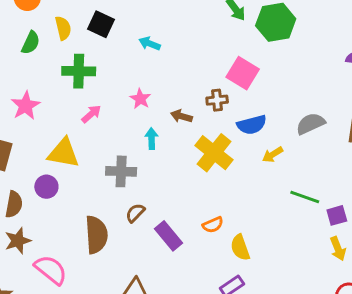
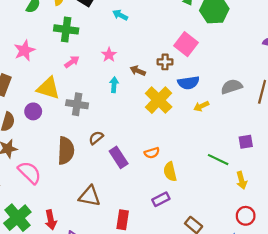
gray cross: (121, 171) -> (77, 104), moved
green line: (305, 197) -> (218, 160), moved
purple square: (337, 215) -> (246, 142), moved

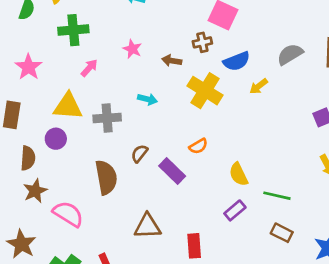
cyan arrow: (114, 85) -> (148, 99), moved, turned 112
orange semicircle: (152, 153) -> (198, 146), moved
green line: (218, 160) -> (277, 196), moved

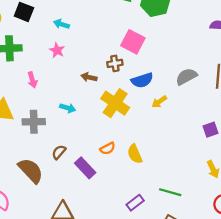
pink star: (132, 49) -> (57, 50), moved
pink arrow: (89, 68) -> (32, 80), moved, turned 119
yellow semicircle: (239, 174) -> (135, 154), moved
brown semicircle: (106, 177) -> (31, 171), turned -36

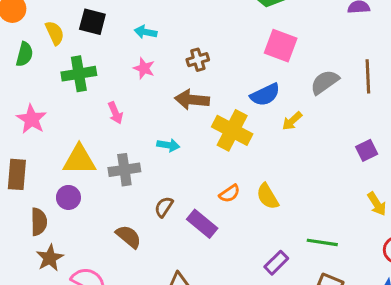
pink square: (133, 42) -> (281, 46), moved
brown cross: (115, 63) -> (198, 60), moved
brown arrow: (89, 77) -> (192, 100), size x1.5
brown semicircle: (31, 171) -> (129, 237), size x0.7

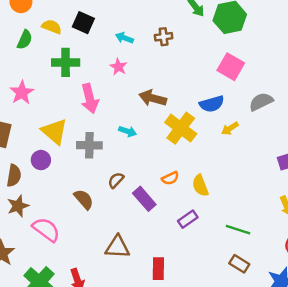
yellow semicircle: (55, 33) -> (52, 27), turned -54
brown cross: (198, 60) -> (164, 37), moved
pink arrow: (115, 113) -> (90, 99), size x1.6
yellow triangle: (79, 160) -> (54, 131), turned 32
purple rectangle: (276, 263) -> (188, 219), moved

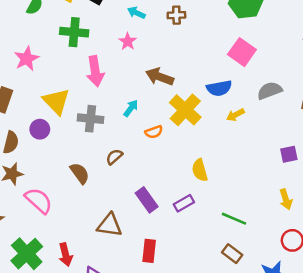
cyan arrow: (128, 131) -> (131, 108), turned -78
orange semicircle: (170, 178) -> (154, 132), moved
purple rectangle: (144, 199) -> (147, 200), moved

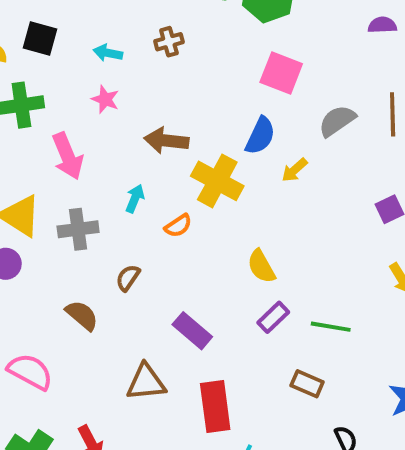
blue semicircle: (219, 88) -> (260, 136), turned -40
purple rectangle: (184, 203) -> (273, 317), moved
red rectangle: (149, 251) -> (215, 406), size x1.4
brown rectangle: (232, 254) -> (307, 384), moved

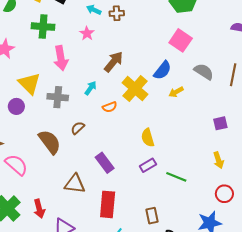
brown cross: (169, 42) -> (117, 13), moved
gray semicircle: (337, 121) -> (204, 72), turned 54
brown arrow: (166, 141) -> (114, 62), turned 110
brown semicircle: (82, 315) -> (50, 142), size x1.4
brown rectangle: (307, 384) -> (152, 216), moved, turned 42

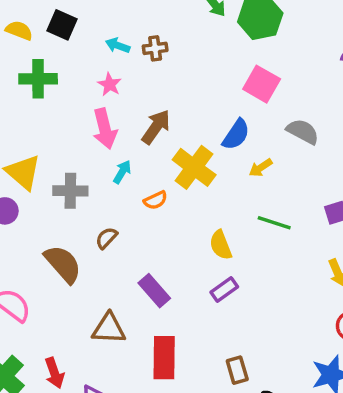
pink arrow: (61, 58) -> (105, 129), moved
green line: (176, 177) -> (274, 223), moved

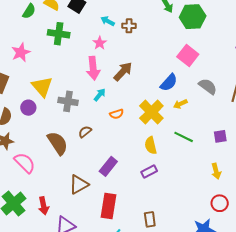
yellow cross: (194, 167) -> (151, 112), moved
purple rectangle: (154, 291) -> (108, 166), turned 72
brown triangle: (109, 329) -> (79, 184), turned -40

